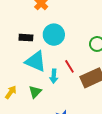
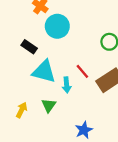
cyan circle: (54, 35) -> (57, 26), moved
black rectangle: (26, 38) -> (29, 47), turned 40

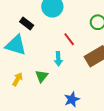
red line: (82, 71) -> (69, 39), moved
cyan triangle: (44, 72) -> (16, 45), moved

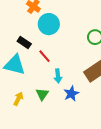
red line: (69, 39) -> (44, 56), moved
blue star: (72, 99) -> (71, 94), moved

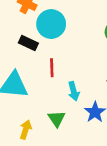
black rectangle: (24, 43) -> (28, 43), moved
red line: (44, 56) -> (52, 68), turned 48

